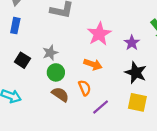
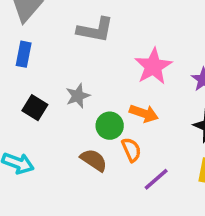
green circle: (56, 72) -> (110, 126), moved

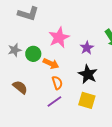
green circle: (110, 126) -> (33, 54), moved
orange semicircle: (131, 150) -> (57, 83), moved

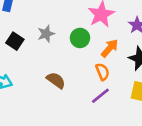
green circle: (33, 54) -> (80, 38), moved
orange arrow: (51, 64) -> (110, 48), moved, turned -70

